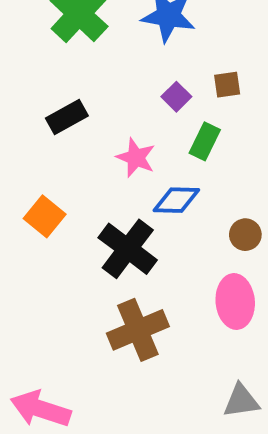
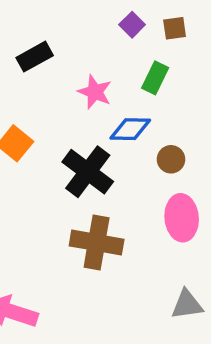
purple square: (176, 97) -> (132, 25), moved
brown circle: (245, 235) -> (171, 159), moved
brown cross: (138, 330) -> (97, 243), turned 33

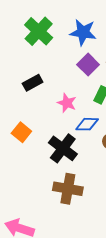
purple square: (132, 25) -> (88, 65), size x1.5

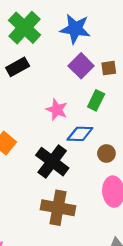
black rectangle: (33, 83) -> (18, 67), moved

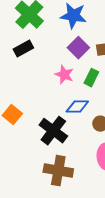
pink star: (57, 110) -> (64, 75), moved

